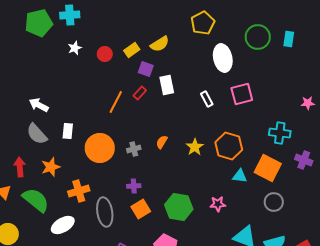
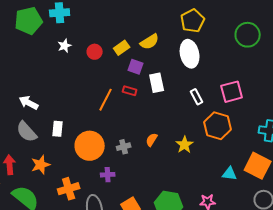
white ellipse: (223, 58) -> (190, 54), moved
red rectangle: (140, 93) -> (130, 91), turned 64
orange hexagon: (229, 146) -> (218, 126), moved
purple cross: (134, 186) -> (108, 175), moved

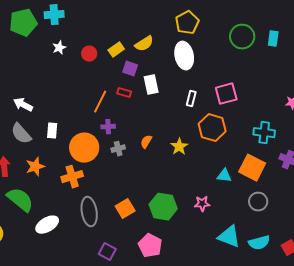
white rectangle: (197, 97) -> (191, 99), turned 42
purple cross: (108, 175) -> (108, 127), moved
orange cross: (69, 189) -> (72, 177), moved

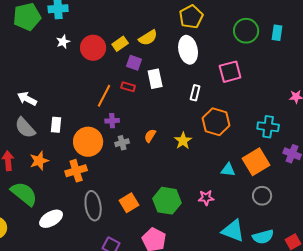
red circle: (89, 54) -> (93, 48), size x1.6
pink square: (226, 94) -> (230, 72), moved
orange square: (252, 168) -> (256, 162), turned 32

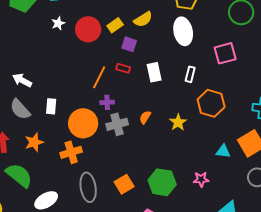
white rectangle: (155, 79) -> (154, 72), moved
gray cross: (122, 143) -> (117, 124), size x1.5

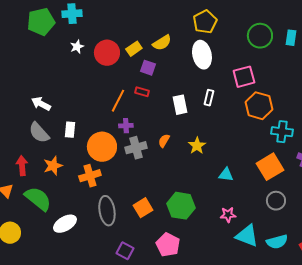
white rectangle: (154, 72) -> (180, 105), moved
orange hexagon: (211, 103) -> (259, 106), moved
cyan triangle: (223, 151) -> (226, 175), moved
pink star: (201, 179) -> (228, 215), moved

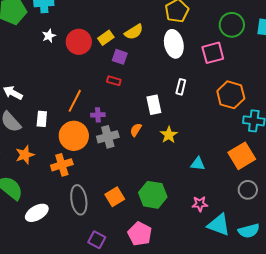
pink square: (244, 77) -> (213, 53), moved
orange line: (118, 101) -> (75, 101), moved
white rectangle: (180, 105) -> (154, 105), moved

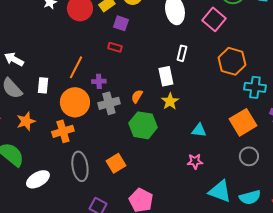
pink square: (213, 53) -> (214, 19), turned -35
white rectangle: (154, 105) -> (166, 76), moved
green hexagon: (153, 195) -> (143, 125), moved
pink star: (200, 204) -> (195, 161), moved

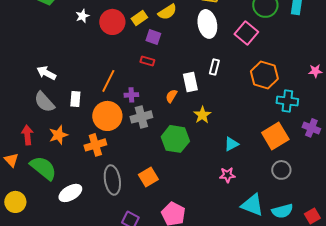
white rectangle: (166, 76) -> (190, 82), moved
orange semicircle: (137, 96) -> (171, 96), moved
cyan triangle: (199, 130) -> (231, 144), turned -35

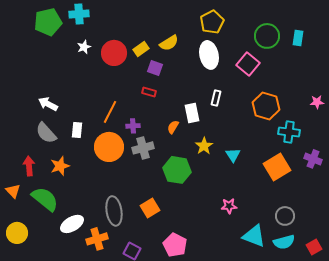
cyan triangle: (231, 144) -> (233, 155), moved, turned -35
orange cross: (95, 145) -> (97, 239), moved
gray circle: (281, 170) -> (285, 216), moved

